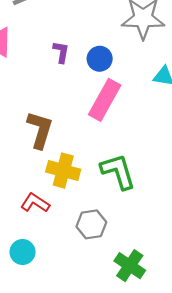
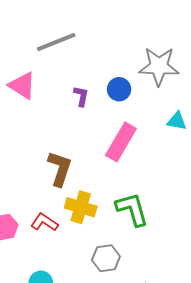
blue circle: (100, 59) -> (119, 89), moved
red L-shape: (35, 203) -> (44, 222), moved

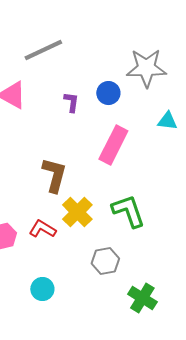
yellow cross: (81, 207) -> (77, 212), turned 32

